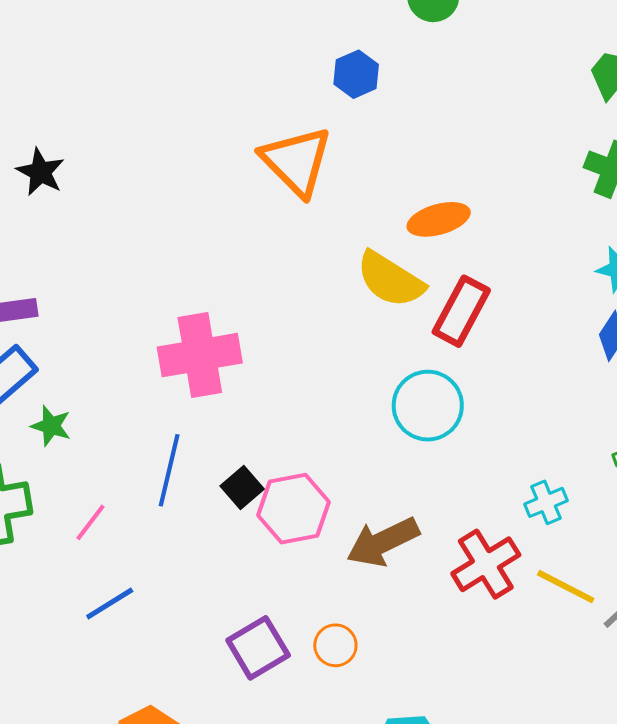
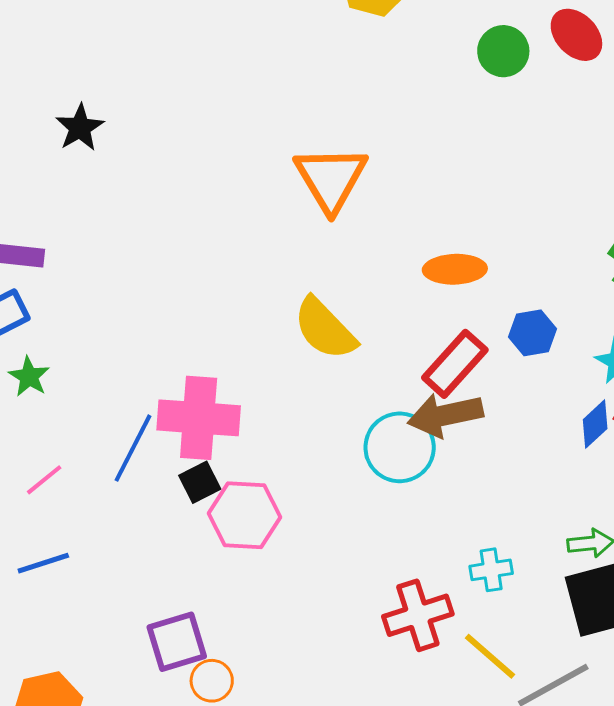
blue hexagon: (356, 74) -> (533, 333), moved
yellow semicircle: (390, 279) -> (325, 329), moved
pink cross: (200, 355) -> (199, 418), moved
brown arrow: (383, 542) -> (445, 415), moved
orange circle: (335, 645) -> (212, 681), moved

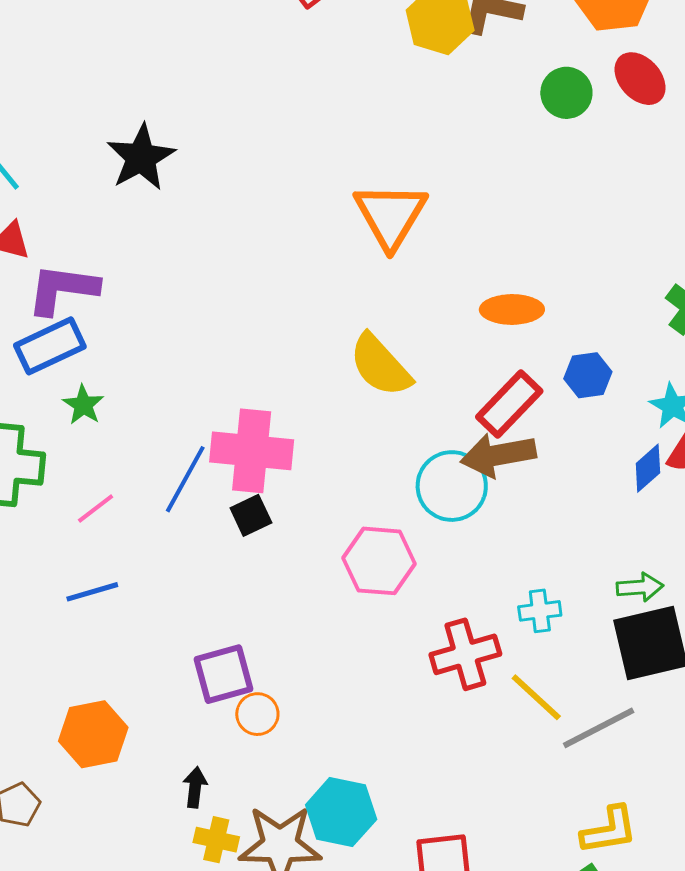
black star: (80, 128) -> (141, 157), size x1.4
pink hexagon: (245, 515) -> (379, 561), moved

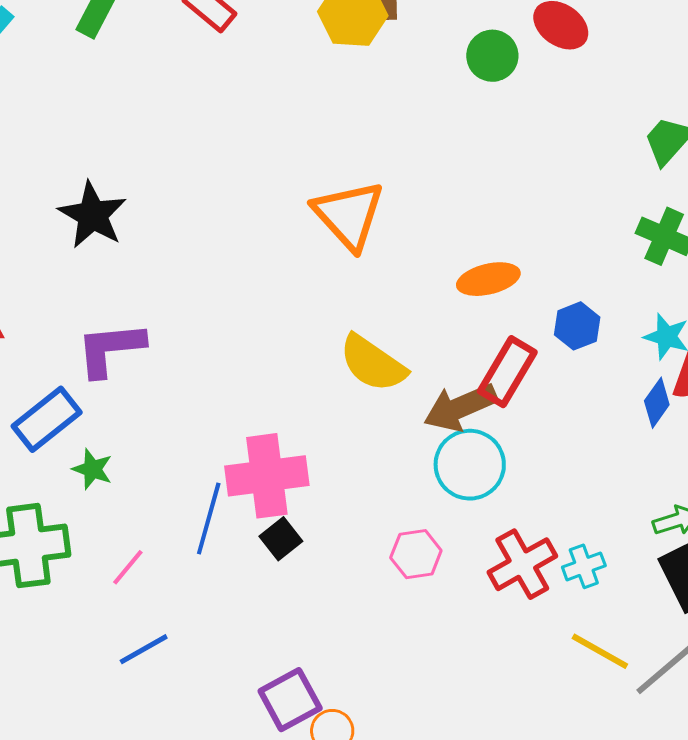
purple L-shape: (63, 289) -> (110, 349), moved
brown arrow: (498, 455) -> (460, 407), moved
pink hexagon: (379, 561) -> (416, 554), size x0.7
red cross: (465, 654) -> (522, 564), moved

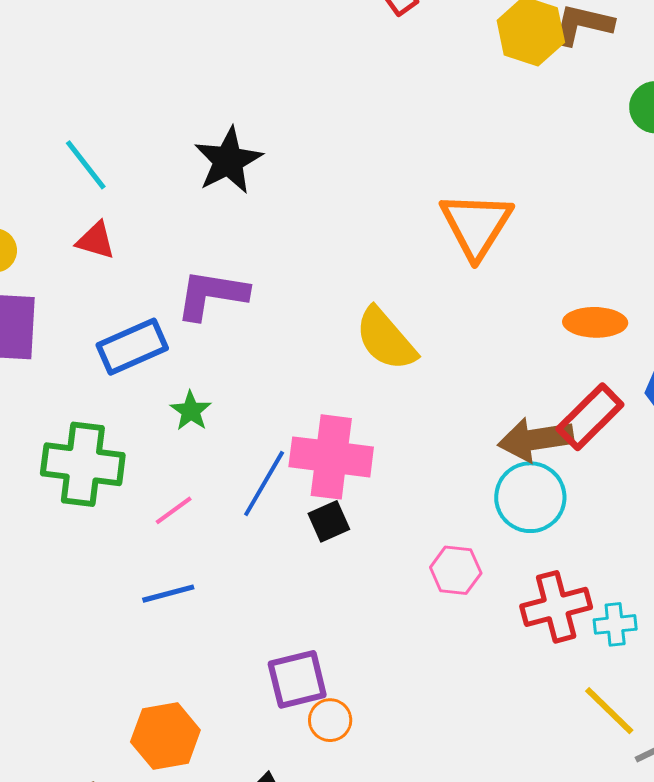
yellow semicircle: (373, 363) -> (386, 339), moved
green star: (92, 469) -> (191, 411), moved

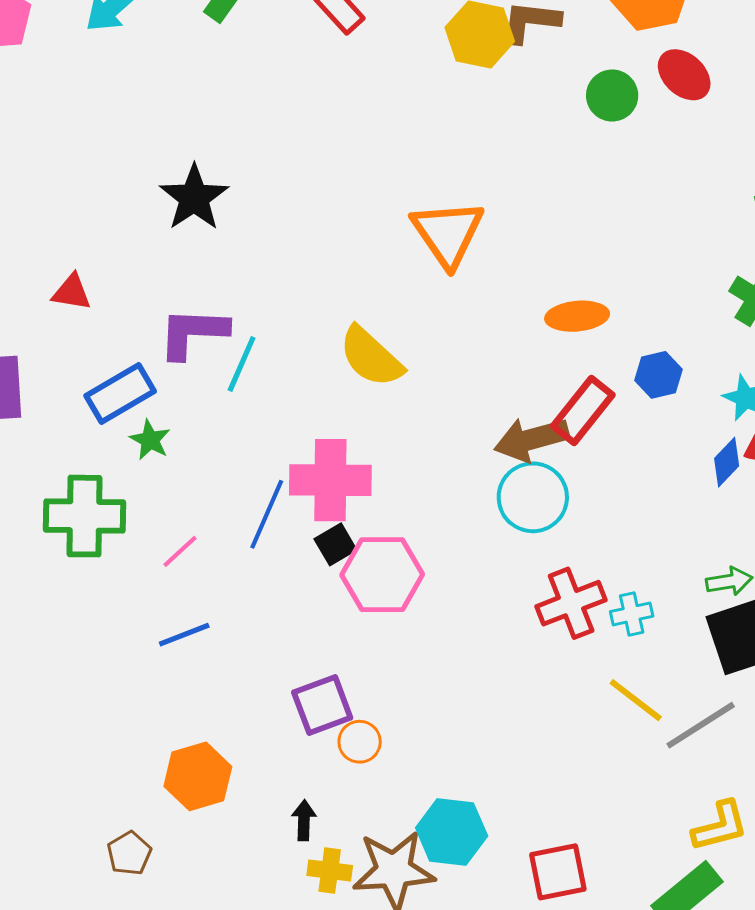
cyan line: (86, 165) -> (242, 364), moved, turned 68
green star: (191, 411) -> (150, 440), moved
pink hexagon: (456, 570) -> (382, 575), moved, size x1.6

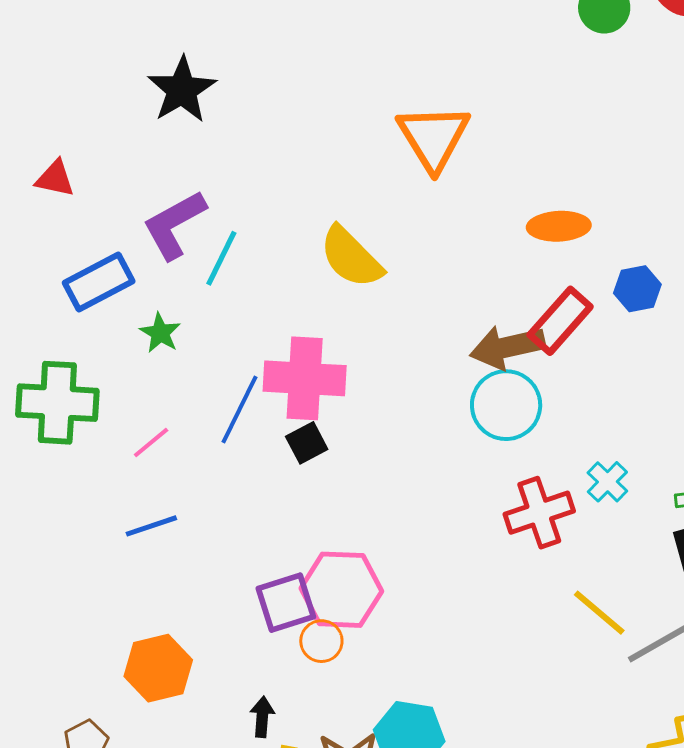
purple L-shape: (193, 333) -> (174, 225), turned -34
green star: (150, 440) -> (160, 333), moved
pink hexagon: (382, 575) -> (341, 590), moved
cyan cross: (632, 614) -> (607, 482), moved, turned -36

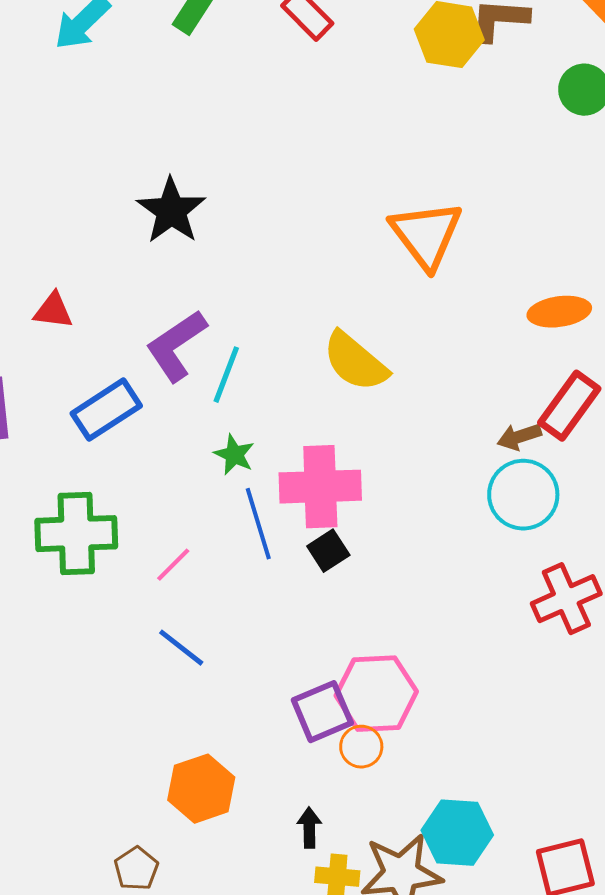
green star: (160, 333) -> (234, 455), moved
brown arrow: (507, 347) -> (519, 437), size x0.6
blue line: (239, 410) -> (258, 524), turned -38
blue line: (151, 526) -> (181, 648), turned 62

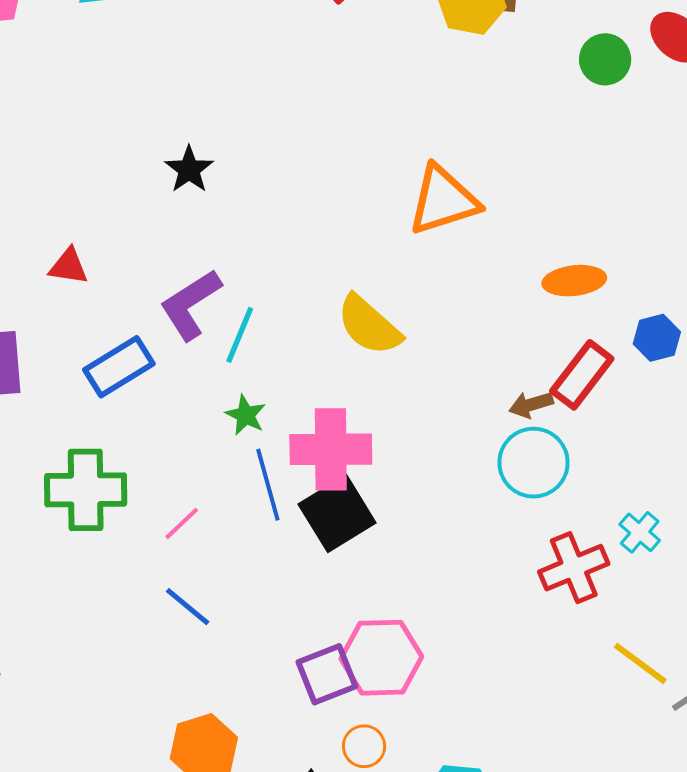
black star: (171, 211) -> (189, 169), size x0.7
orange triangle: (426, 235) -> (443, 200), turned 48
black square: (328, 551) -> (337, 513), size x1.8
orange circle: (361, 747) -> (364, 746), moved

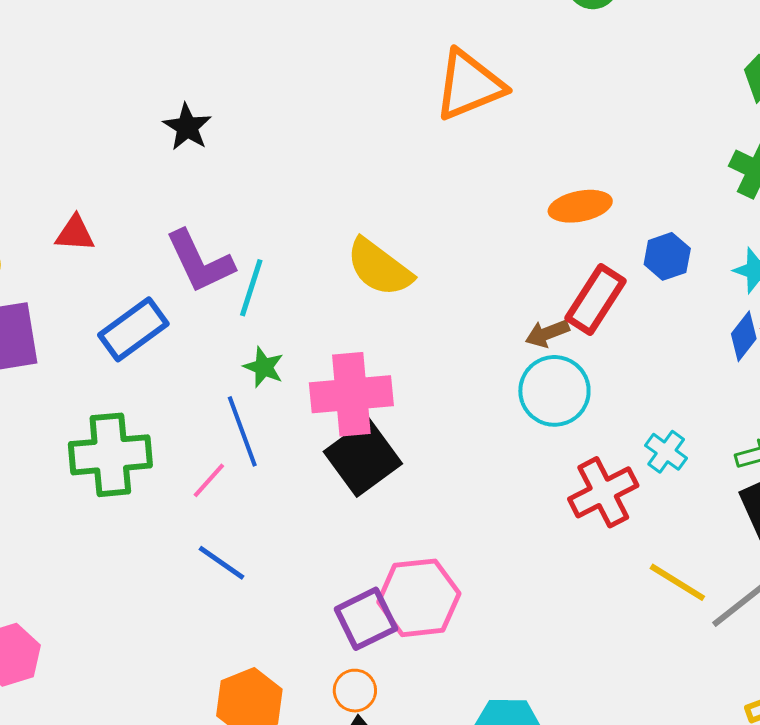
orange triangle: (443, 200) -> (469, 85), moved
purple L-shape: (191, 305) -> (200, 262), turned -78
blue line: (268, 485) -> (242, 431), moved
orange circle: (364, 746) -> (355, 691), moved

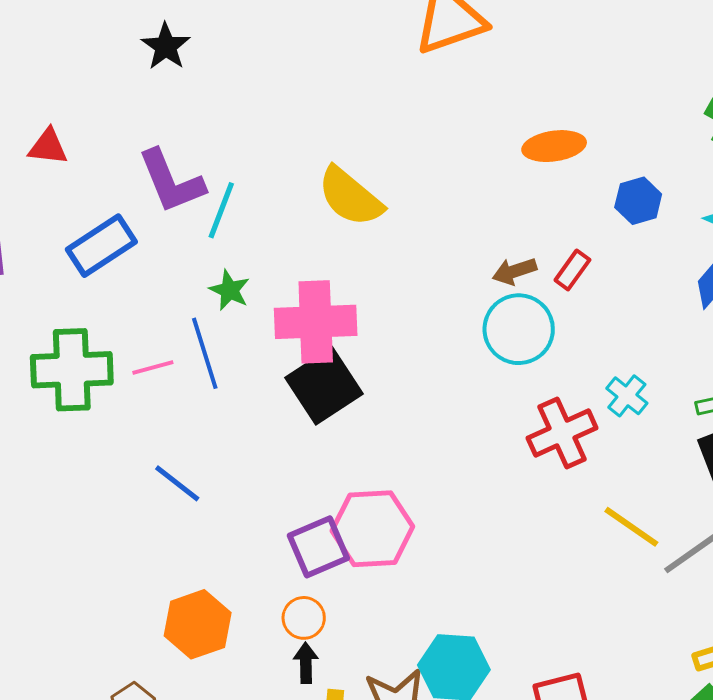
red rectangle: (595, 299) -> (572, 270), moved, size x0.6
pink line: (209, 480) -> (153, 367), moved, turned 30

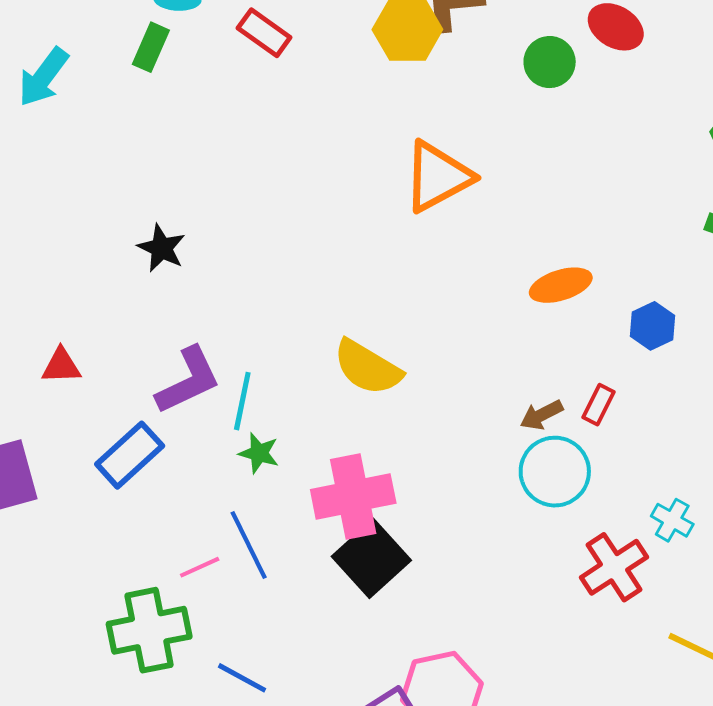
purple L-shape: (171, 181) -> (188, 381), turned -84
green star: (230, 290) -> (259, 453), moved
green cross: (72, 370) -> (149, 630), moved

